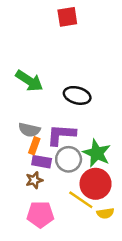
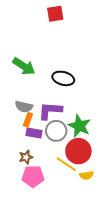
brown star: (34, 180) -> (26, 157), moved

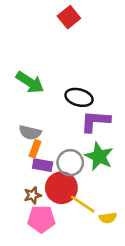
red square: (55, 14) -> (69, 17), turned -30
purple L-shape: (50, 111) -> (95, 121), moved
red circle: (78, 151) -> (61, 188), moved

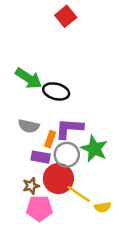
black ellipse: (79, 97) -> (56, 91), moved
purple L-shape: (95, 121) -> (69, 128), moved
orange rectangle: (35, 149) -> (50, 139), moved

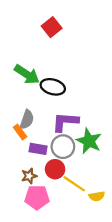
red square: (66, 16) -> (52, 27), moved
gray semicircle: (29, 126) -> (27, 120), turned -84
orange rectangle: (50, 139) -> (20, 132), moved, turned -56
red circle: (58, 179) -> (55, 169), size x0.7

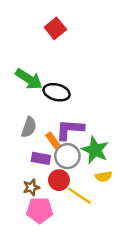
orange rectangle: (20, 132) -> (53, 140), moved
yellow semicircle: (97, 196) -> (104, 176), moved

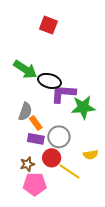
red square: (55, 28) -> (48, 25), turned -30
purple L-shape: (70, 130) -> (63, 94), moved
orange rectangle: (53, 140) -> (36, 123), moved
green star: (95, 150) -> (83, 107), moved, turned -30

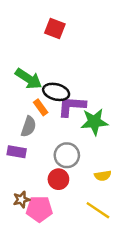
orange rectangle: (36, 123) -> (41, 107), moved
purple rectangle: (36, 139) -> (17, 152), moved
brown star: (27, 164) -> (21, 200), moved
yellow line: (70, 172) -> (98, 210), moved

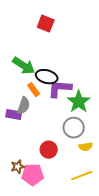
green star: (94, 122) -> (79, 102), turned -30
purple rectangle: (17, 152) -> (14, 115), moved
gray circle: (67, 155) -> (74, 128), moved
yellow line: (98, 210) -> (82, 176), turned -55

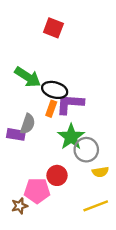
orange rectangle: (34, 90) -> (51, 109), moved, turned 56
green star: (79, 102) -> (71, 137), moved
brown star: (18, 167) -> (19, 206), moved
pink pentagon: (33, 175) -> (37, 191), moved

